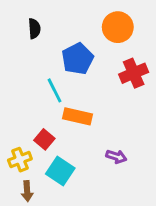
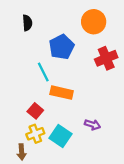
yellow cross: (20, 160) -> (35, 134), moved
cyan square: (60, 171) -> (60, 136), moved

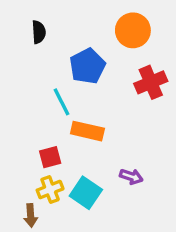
red square: (35, 111) -> (50, 157), turned 35

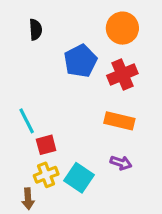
red cross: (151, 82) -> (122, 74), moved
cyan line: (61, 102) -> (27, 121), moved
orange rectangle: (87, 131) -> (119, 121), moved

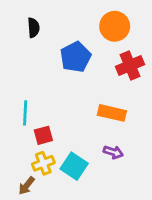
red cross: (122, 74) -> (130, 65), moved
cyan line: (27, 121) -> (25, 113), turned 30
brown arrow: (28, 199) -> (27, 186), turned 42

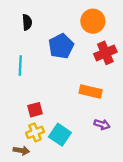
cyan line: (25, 113) -> (20, 65), moved
purple arrow: (113, 152) -> (102, 124), moved
brown arrow: (27, 186) -> (21, 151), turned -119

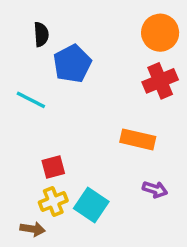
orange circle: (93, 21) -> (160, 33), moved
blue pentagon: (61, 46) -> (72, 64), moved
cyan line: (20, 65) -> (31, 100), turned -66

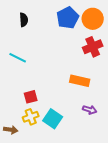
blue pentagon: (72, 64) -> (68, 18), moved
brown arrow: (33, 229) -> (11, 130), moved

